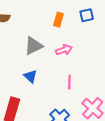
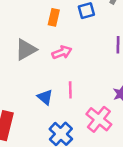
blue triangle: (30, 76) -> (45, 97), moved

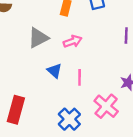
blue triangle: (45, 97) -> (54, 71), moved

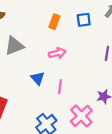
gray triangle: (38, 38) -> (14, 46), moved

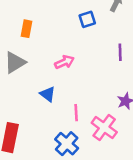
orange rectangle: (54, 22) -> (27, 29), moved
pink line: (60, 87) -> (76, 113), moved

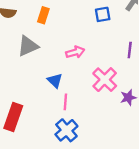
pink line: (76, 113) -> (65, 102), moved
pink cross: (104, 127) -> (105, 80), moved

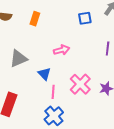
gray triangle: (28, 46) -> (18, 59), moved
pink cross: (105, 80) -> (80, 84), moved

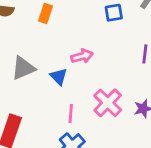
blue triangle: (44, 74) -> (59, 77), moved

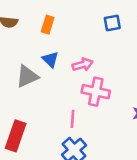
blue triangle: (59, 77) -> (50, 59), moved
pink cross: (108, 103) -> (96, 92), moved, turned -32

